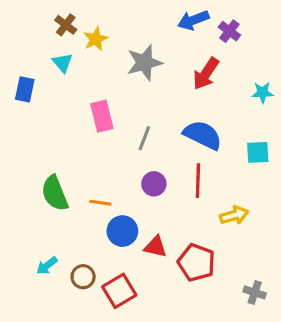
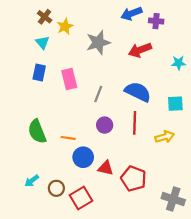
purple cross: (229, 31) -> (156, 21), turned -32
red arrow: (206, 74) -> (140, 50), turned 35
blue rectangle: (25, 89) -> (39, 73), moved
yellow arrow: (234, 215) -> (165, 137), moved
gray cross: (255, 292) -> (173, 199), size x1.5

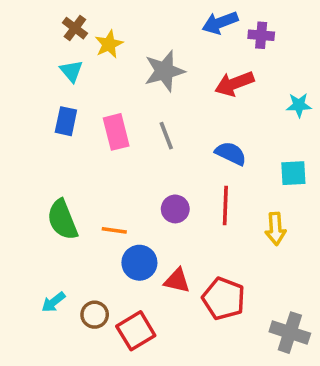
blue semicircle: (138, 92) -> (231, 153), size x0.7
gray line: (98, 94) -> (166, 136), moved, turned -42
yellow arrow: (165, 137) -> (276, 229), turned 102

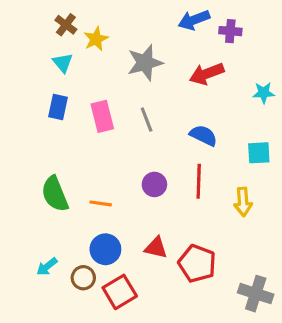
blue circle: (139, 263) -> (105, 249), moved

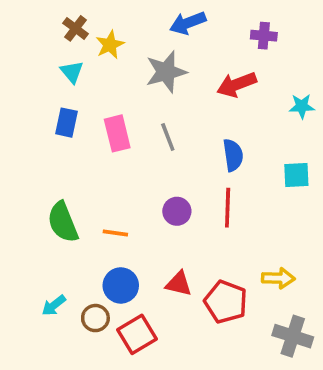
blue arrow: (194, 20) -> (188, 23), moved
blue semicircle: (203, 135) -> (233, 155), turned 56
yellow arrow: (243, 202) -> (278, 278), moved, turned -84

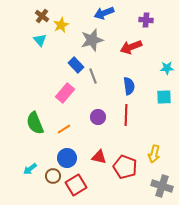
cyan star: (302, 106) -> (167, 68), moved
blue rectangle: (66, 123) -> (76, 65), moved, turned -56
pink rectangle: (117, 133) -> (65, 93), moved, turned 54
orange line: (115, 233) -> (64, 129), turned -40
yellow arrow: (278, 278) -> (154, 154), turned 102

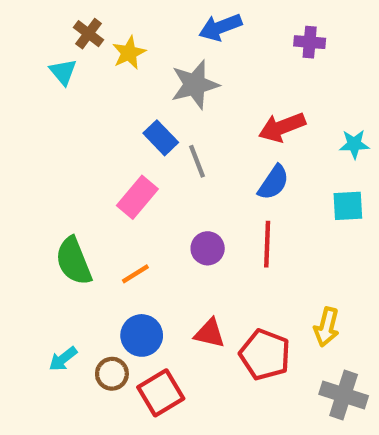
cyan triangle: (40, 40) -> (63, 72), moved
red arrow: (131, 47) -> (282, 127), moved
blue semicircle: (129, 86) -> (273, 182), turned 42

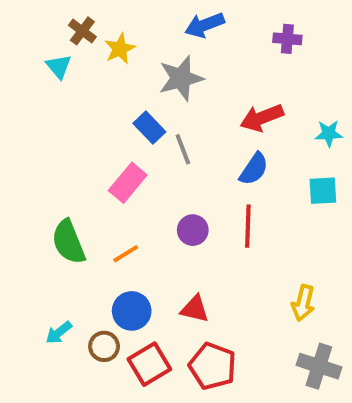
red pentagon: (265, 355) -> (212, 366), moved

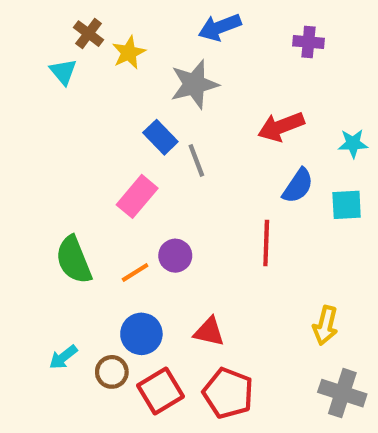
blue semicircle: (254, 169) -> (298, 186), moved
purple circle: (193, 230) -> (175, 256), moved

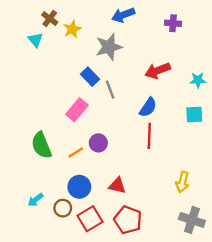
blue semicircle: (298, 186) -> (148, 107), moved

